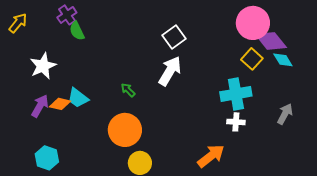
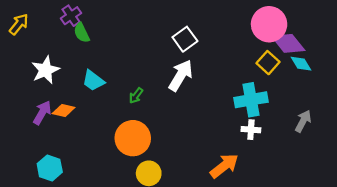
green arrow: (128, 90) -> (136, 96), turned -98
cyan trapezoid: (78, 98) -> (93, 81), moved

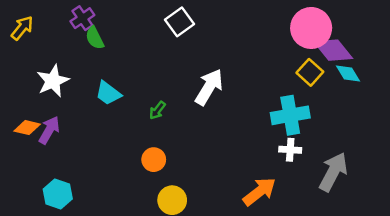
white square: (185, 39) -> (180, 22), moved
orange diamond: (64, 110) -> (27, 128), moved
gray arrow: (303, 121) -> (333, 172), moved, size x1.5
orange circle: (133, 138) -> (154, 160), size x0.6

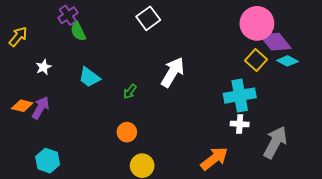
yellow arrow: (22, 28) -> (18, 37), moved
cyan diamond: (348, 73) -> (287, 61), turned -30
white star: (53, 81) -> (44, 67), size x0.6

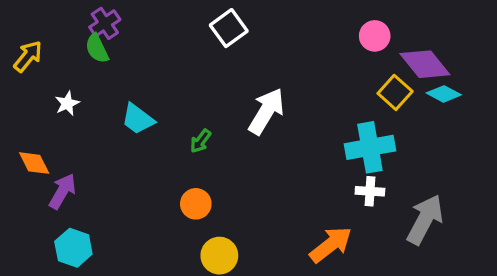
pink circle: (257, 23) -> (375, 36), moved, size x0.6
green semicircle: (78, 32) -> (97, 48), moved
orange diamond: (22, 106) -> (34, 163), turned 50
purple arrow: (40, 108) -> (62, 191), moved

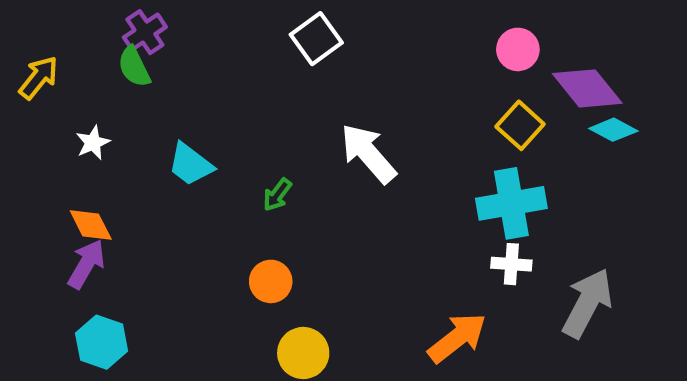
yellow square: (395, 92) -> (520, 125), moved
white arrow: (266, 111) -> (368, 154), turned -72
orange diamond: (34, 163) -> (91, 225), moved

